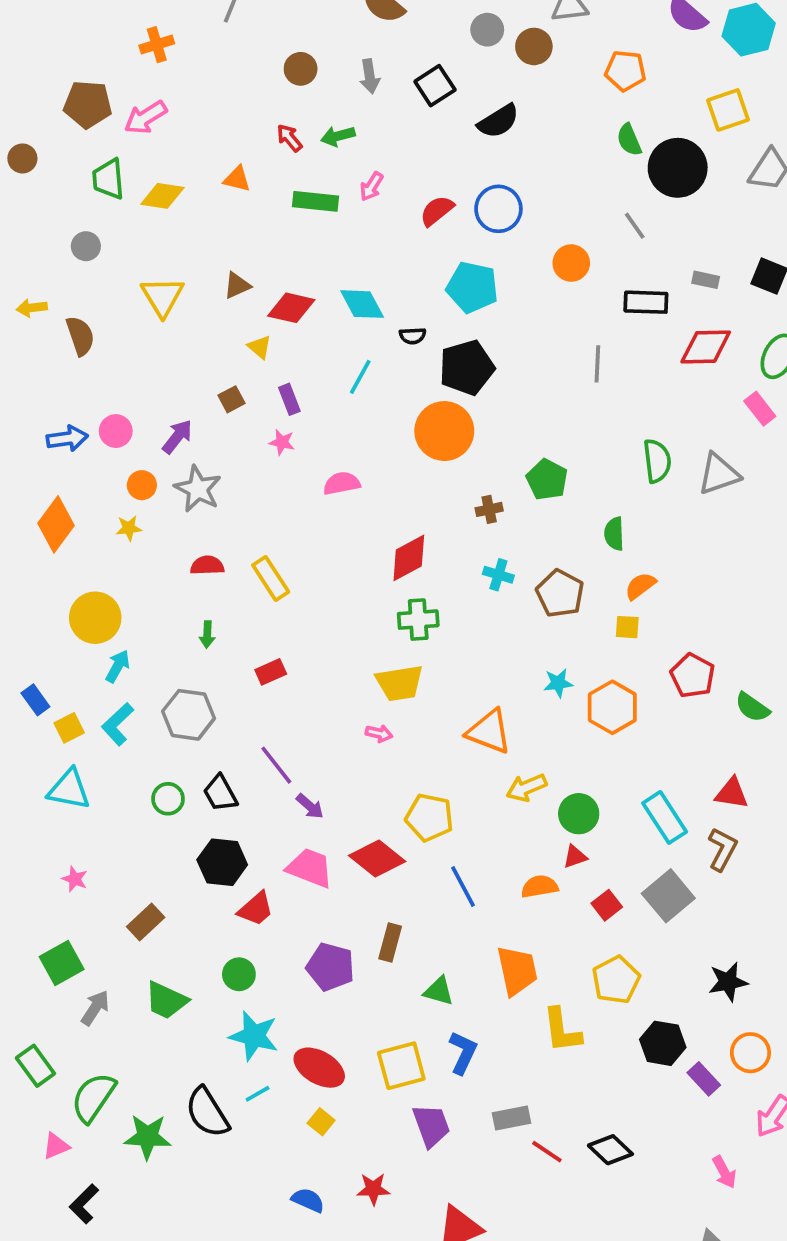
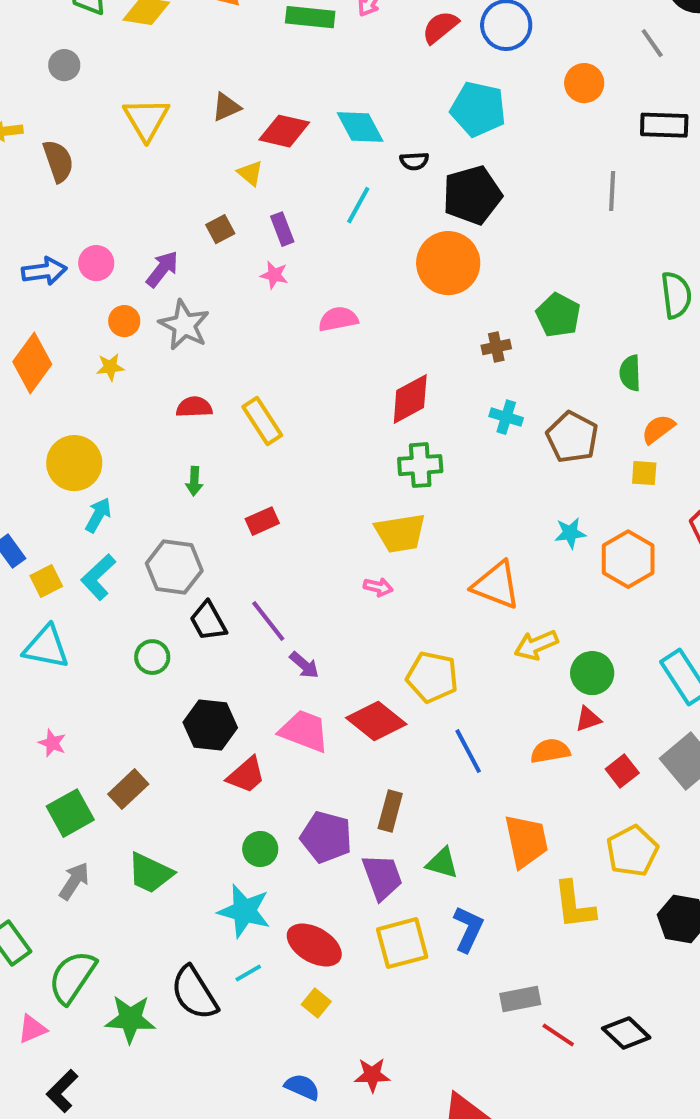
black trapezoid: (220, 793) -> (208, 621), moved
green square: (62, 963) -> (70, 813), moved
green circle: (239, 974) -> (260, 849), moved
purple trapezoid: (431, 1125) -> (382, 877), moved

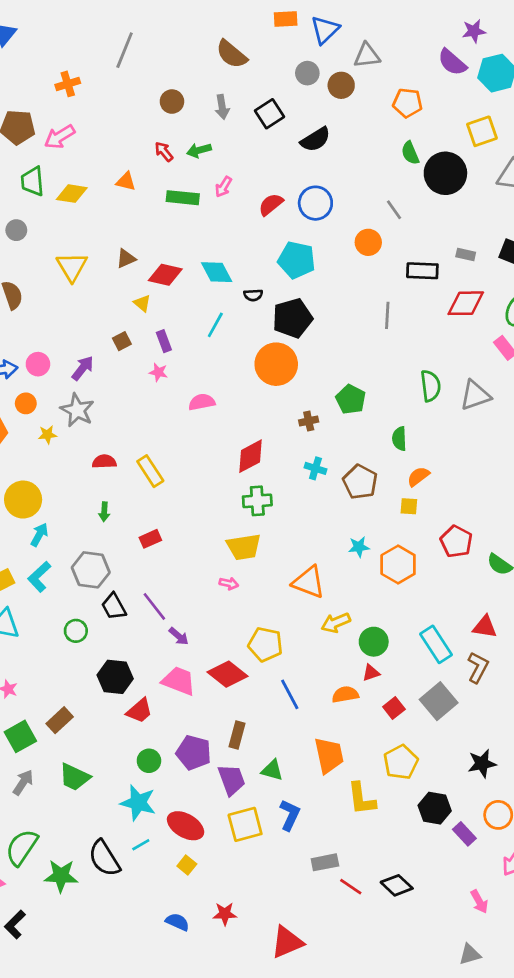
gray line: (652, 43) -> (394, 210), moved
orange circle: (124, 321) -> (26, 403), moved
gray star: (184, 325) -> (77, 410), moved

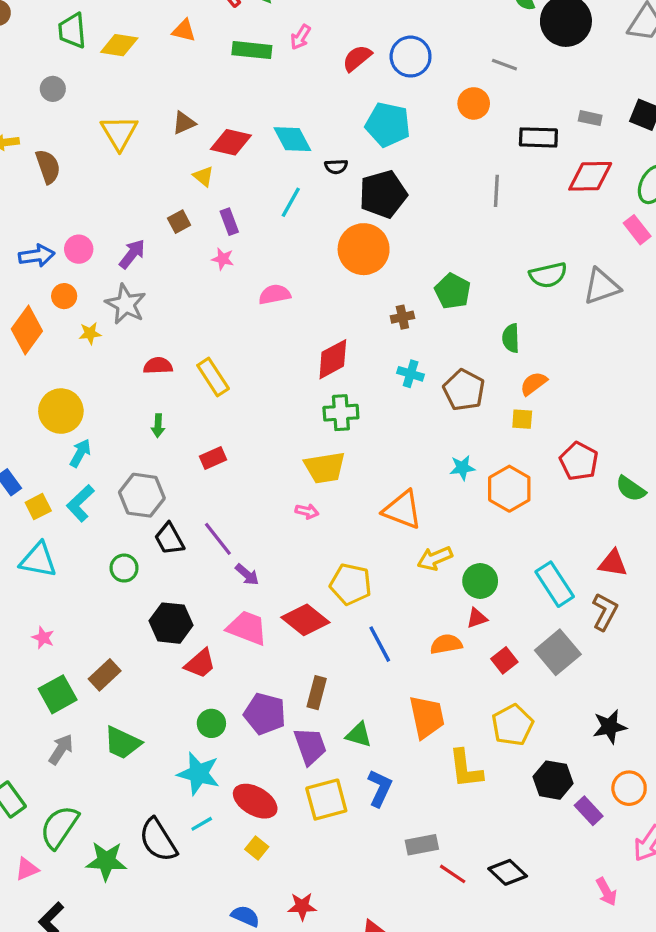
gray line: (394, 210) -> (504, 65), turned -35
green semicircle: (431, 386) -> (548, 275), turned 84

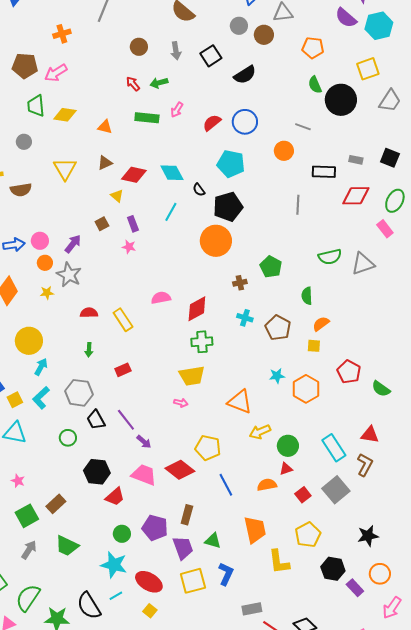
orange triangle: (184, 31) -> (105, 127), moved
brown semicircle: (48, 167) -> (21, 190), turned 100
black semicircle: (336, 167) -> (199, 190), turned 56
pink semicircle: (275, 294) -> (161, 298), moved
orange circle: (64, 296) -> (45, 263), moved

